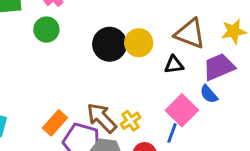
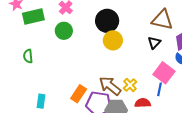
yellow circle: (139, 43) -> (113, 40), moved
black circle: (110, 44) -> (107, 21), moved
black triangle: (174, 65) -> (154, 43), turned -32

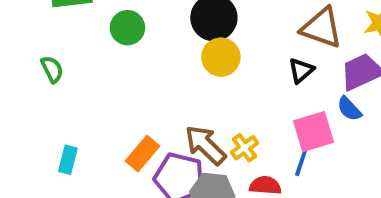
green semicircle: (28, 56) -> (52, 69), turned 152
pink square: (164, 73) -> (313, 132), turned 30

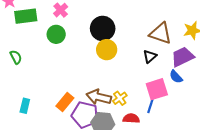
brown arrow: (205, 145) -> (99, 97), turned -30

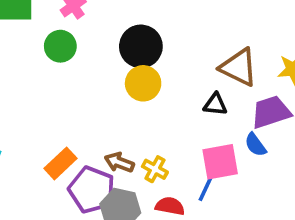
black triangle: (150, 56) -> (215, 104), turned 40
brown arrow: (99, 97) -> (119, 162), size x0.7
yellow cross: (120, 98) -> (155, 169), turned -32

